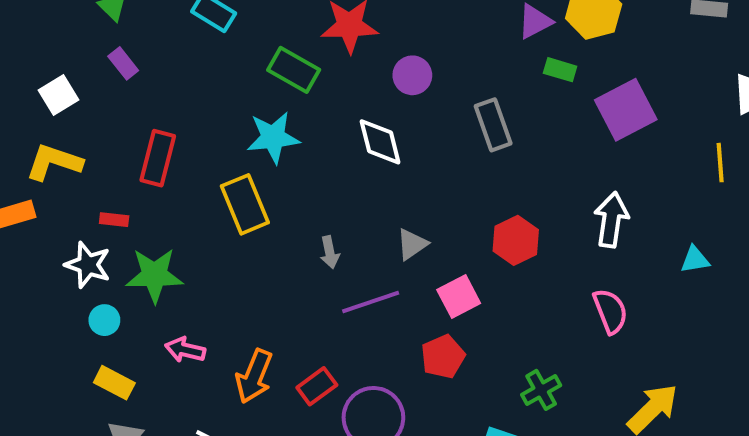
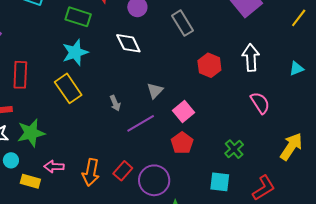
yellow line: (720, 163) -> (299, 18), turned 54
red hexagon: (516, 240) -> (209, 65), moved
yellow rectangle: (114, 383) -> (30, 181), moved

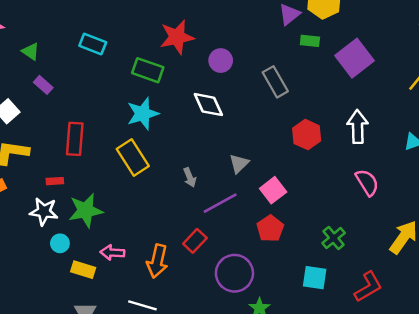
red rectangle: (123, 171) -> (195, 241), moved

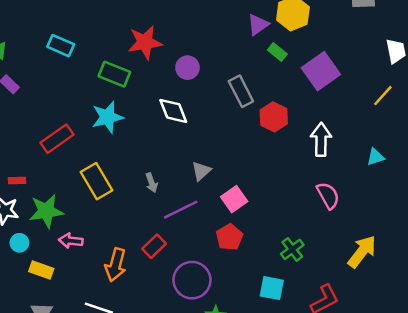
green rectangle: (310, 41) -> (277, 52), turned 30
red hexagon: (307, 135) -> (274, 117), moved
red rectangle: (75, 139) -> (57, 139), moved, turned 48
yellow rectangle: (133, 157) -> (96, 181), moved
pink arrow: (112, 253) -> (71, 241), moved

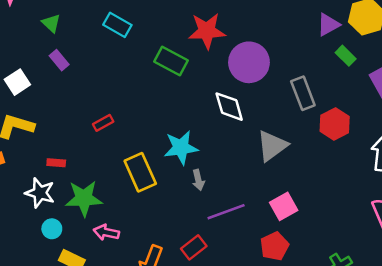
purple circle: (187, 68) -> (249, 62), size x1.6
cyan star: (107, 117) -> (181, 148), moved
red rectangle: (57, 139) -> (103, 123), size x0.6
gray triangle: (201, 171) -> (272, 146), moved, size x1.5

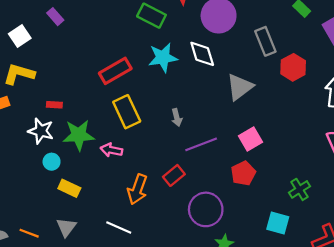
red rectangle: (103, 123) -> (115, 71), moved, size x1.8
cyan star: (181, 148) -> (163, 58), moved
pink arrow: (106, 232) -> (111, 150), moved

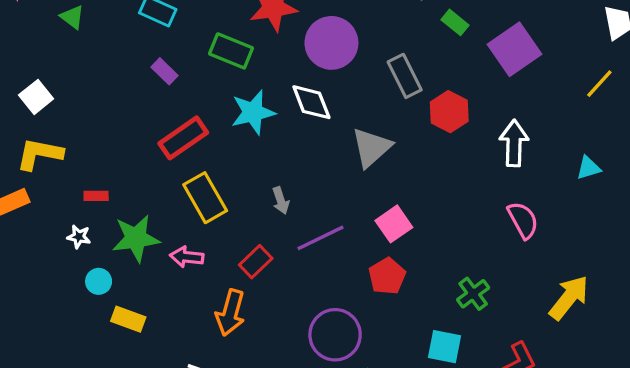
purple rectangle: (55, 17) -> (165, 71), moved
white star: (41, 131) -> (79, 237), size x0.6
red rectangle: (174, 175) -> (256, 262), moved

